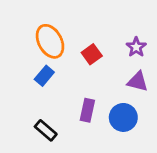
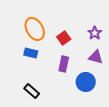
blue rectangle: (44, 76) -> (31, 53), turned 64
purple rectangle: (87, 110) -> (64, 64), moved

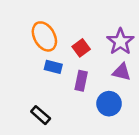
purple star: (95, 33) -> (120, 42), size x1.5
blue rectangle: (31, 53) -> (53, 67), moved

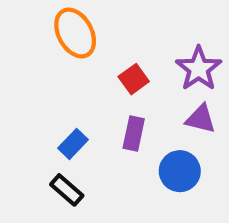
orange ellipse: (44, 36) -> (75, 33), moved
blue rectangle: (53, 67) -> (73, 144), moved, turned -60

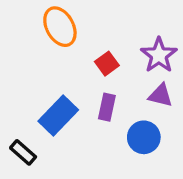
blue rectangle: (73, 144) -> (58, 115), size x1.6
black rectangle: (67, 190) -> (23, 152), moved

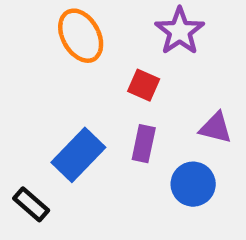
purple star: (159, 55) -> (180, 31), moved
red square: (107, 64) -> (144, 85), turned -30

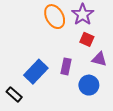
orange ellipse: (81, 36) -> (55, 17), moved
red square: (144, 85) -> (87, 39), moved

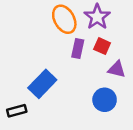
purple rectangle: (66, 66) -> (78, 49), moved
black rectangle: (14, 94) -> (17, 111), turned -56

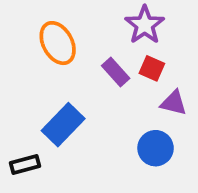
orange ellipse: (64, 19) -> (58, 43), moved
purple rectangle: (78, 49) -> (116, 72), turned -54

